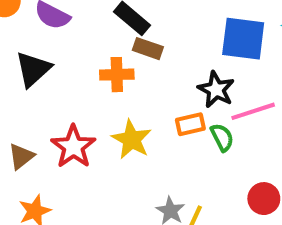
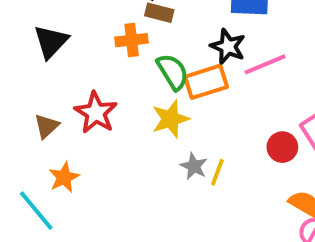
orange rectangle: (190, 124) -> (206, 82), size x1.5
green semicircle: (222, 137) -> (173, 72), moved, size x1.4
yellow star: (132, 140) -> (170, 119), moved, turned 30

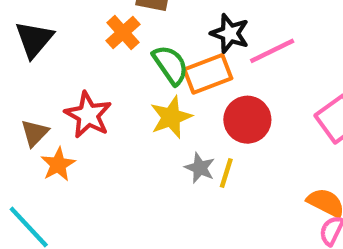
orange cross: (132, 40) -> (123, 33), turned -32
red circle: (282, 147) -> (247, 120), moved, size x1.4
orange star: (64, 177) -> (58, 164), moved

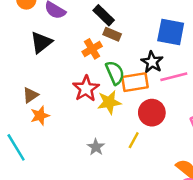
red star: (88, 115) -> (86, 89), moved
gray star: (200, 168) -> (96, 147), moved

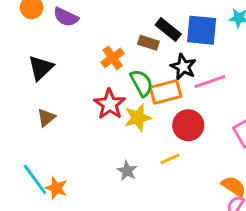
black rectangle: (104, 15) -> (168, 29), moved
brown rectangle: (112, 34) -> (148, 43), moved
black triangle: (41, 42) -> (41, 68), moved
orange star: (40, 116) -> (56, 188), moved, turned -30
yellow line: (134, 140) -> (170, 159), turned 42

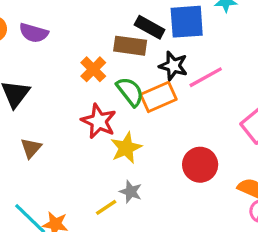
brown rectangle: (148, 43) -> (130, 46), size x1.4
yellow star: (138, 118) -> (126, 148), moved
red circle: (188, 125) -> (200, 165), moved
yellow line: (170, 159) -> (106, 207), moved

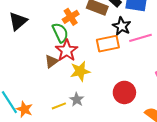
green semicircle: (130, 92) -> (60, 33), moved
brown triangle: (31, 148) -> (51, 61), moved

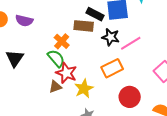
orange rectangle: (108, 44) -> (112, 68), moved
brown triangle: (51, 61) -> (55, 87), turned 32

